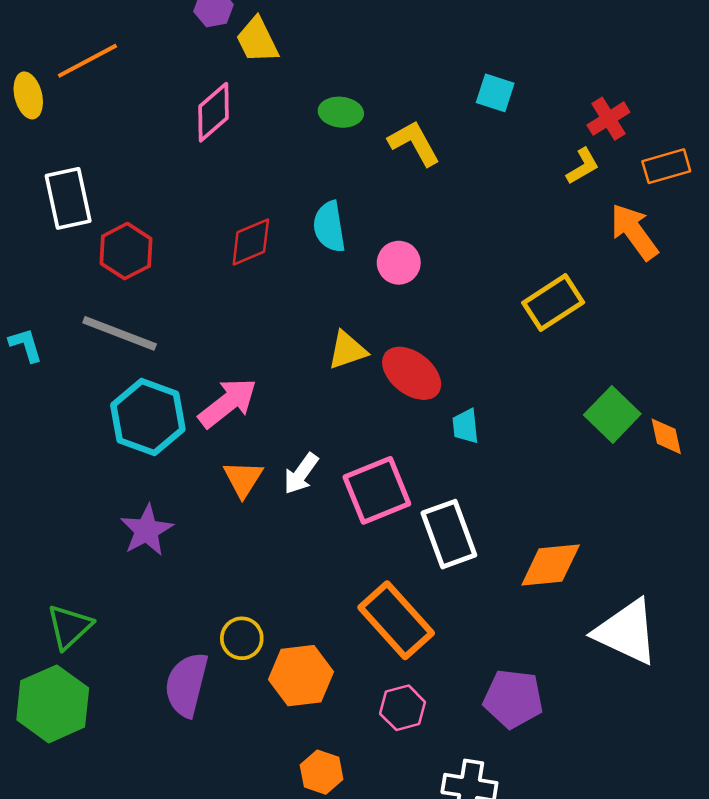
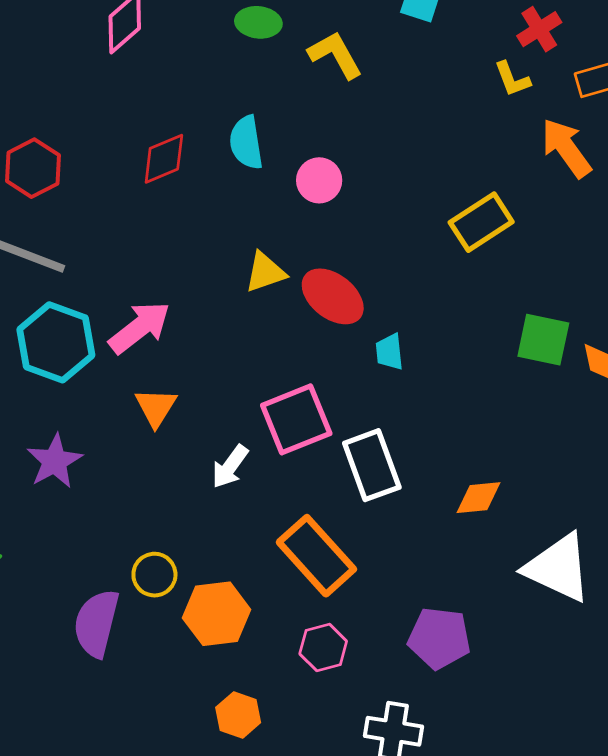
yellow L-shape: (583, 166) -> (512, 79), turned 99
green square: (612, 414) -> (543, 340), turned -32
white arrow: (301, 474) -> (230, 467), moved
orange diamond: (551, 565) -> (478, 498), size x0.7

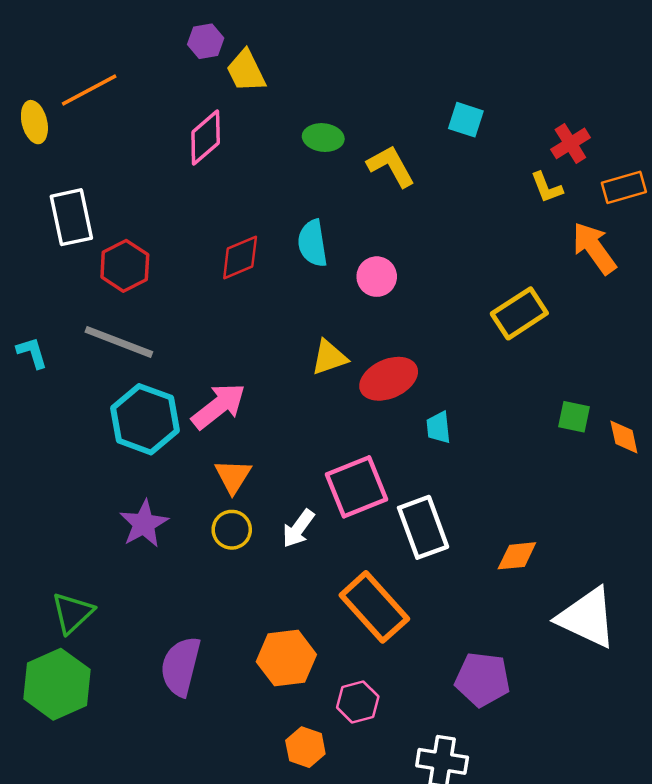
red ellipse: (333, 296) -> (389, 379), turned -62
green square: (543, 340) -> (574, 417), size x0.7
yellow circle: (154, 575) -> (232, 530), moved
pink hexagon: (323, 647) -> (358, 702), moved

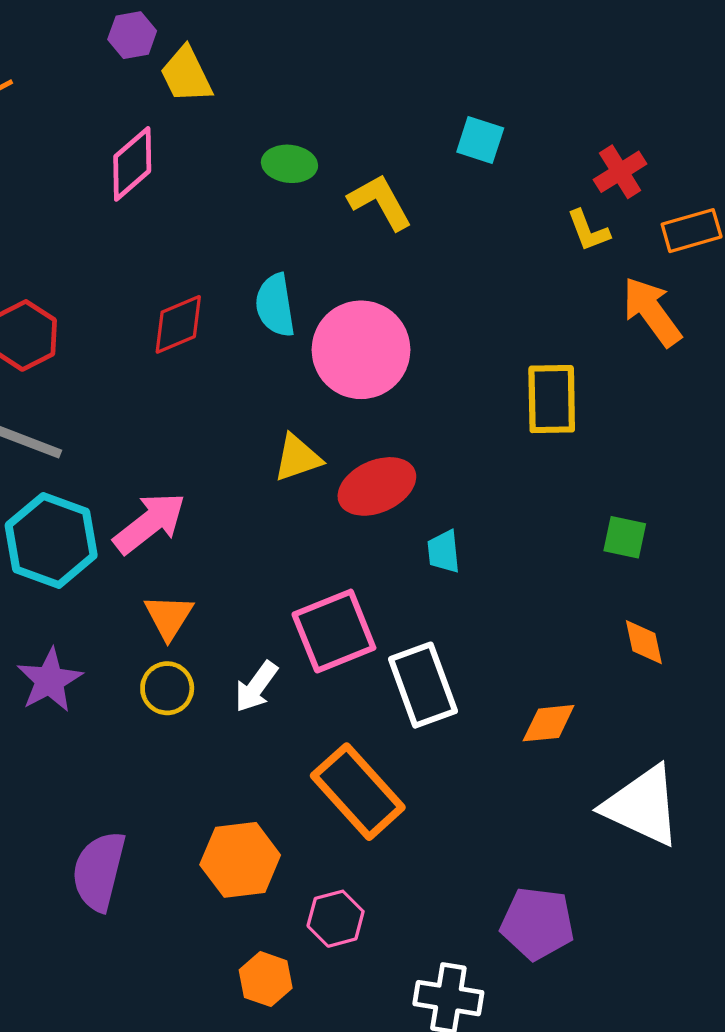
pink circle: (377, 277) -> (361, 350), size x1.8
yellow rectangle: (519, 313) -> (552, 399), turned -58
orange diamond: (624, 437) -> (644, 642), moved
purple pentagon: (482, 679) -> (537, 923), moved

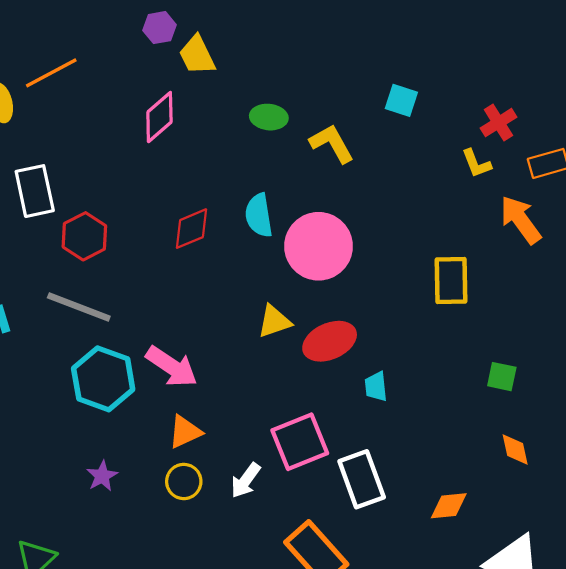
pink arrow: (150, 523) -> (172, 367), turned 72
orange triangle: (169, 617) -> (185, 432), turned 33
purple star: (50, 680) -> (102, 476), size x0.7

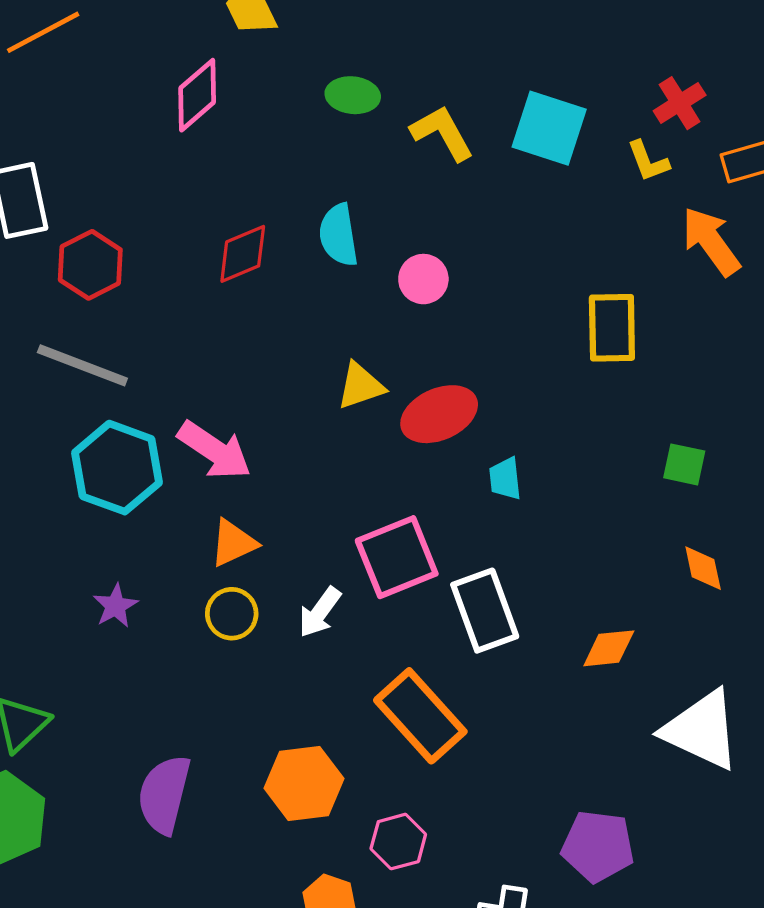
cyan square: (401, 100) -> (549, 128), moved, size x1.6
pink circle: (319, 246) -> (423, 279), size x0.5

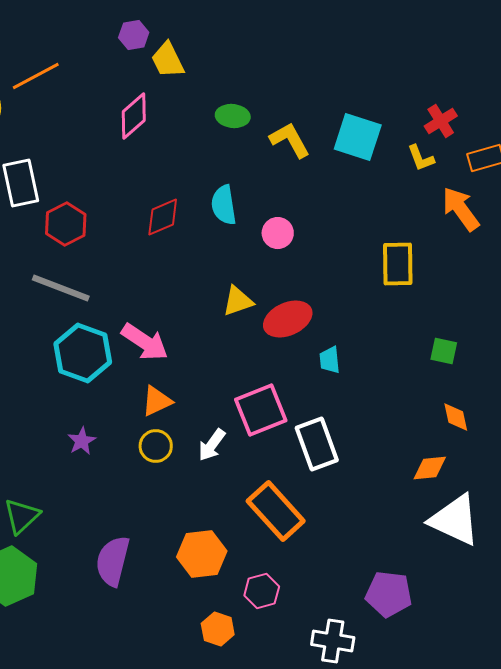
orange diamond: (609, 648) -> (430, 468), moved

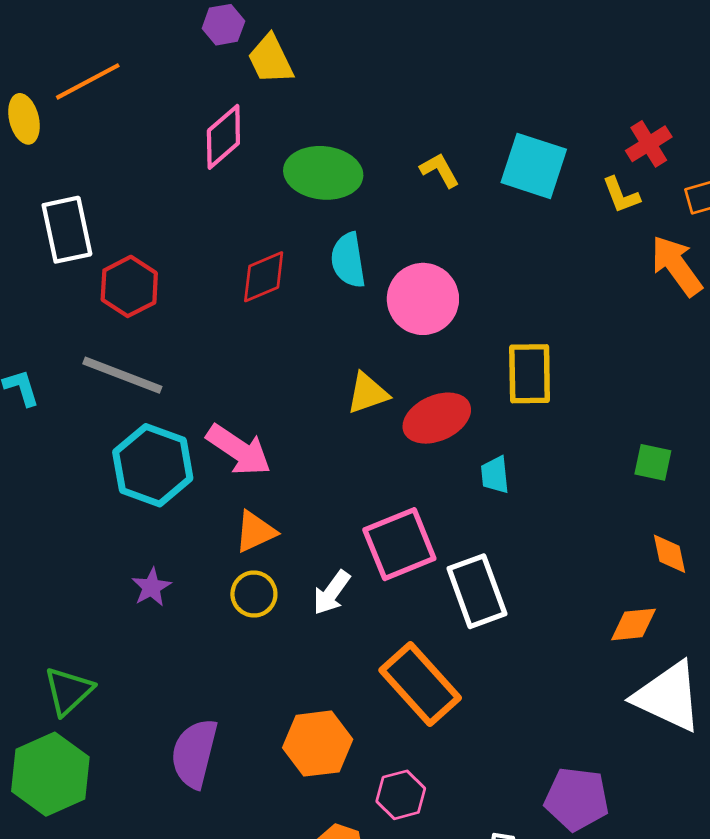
green ellipse: (233, 116) -> (323, 173), moved, size x1.6
yellow L-shape: (290, 140) -> (440, 170), size x0.7
pink circle: (278, 233) -> (423, 299), size x1.6
yellow rectangle: (398, 264) -> (530, 374), moved

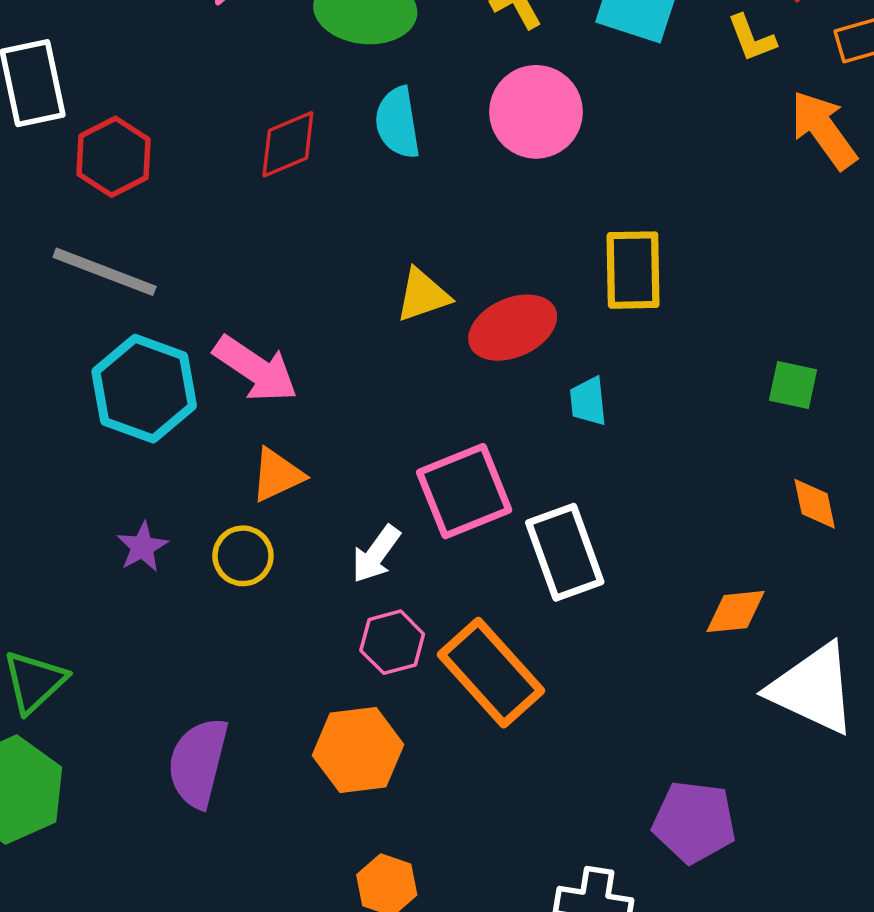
pink circle: (423, 299) -> (536, 112), moved
yellow circle: (254, 594) -> (243, 556), moved
orange diamond: (633, 624) -> (736, 612), moved
pink hexagon: (401, 795) -> (392, 642), moved

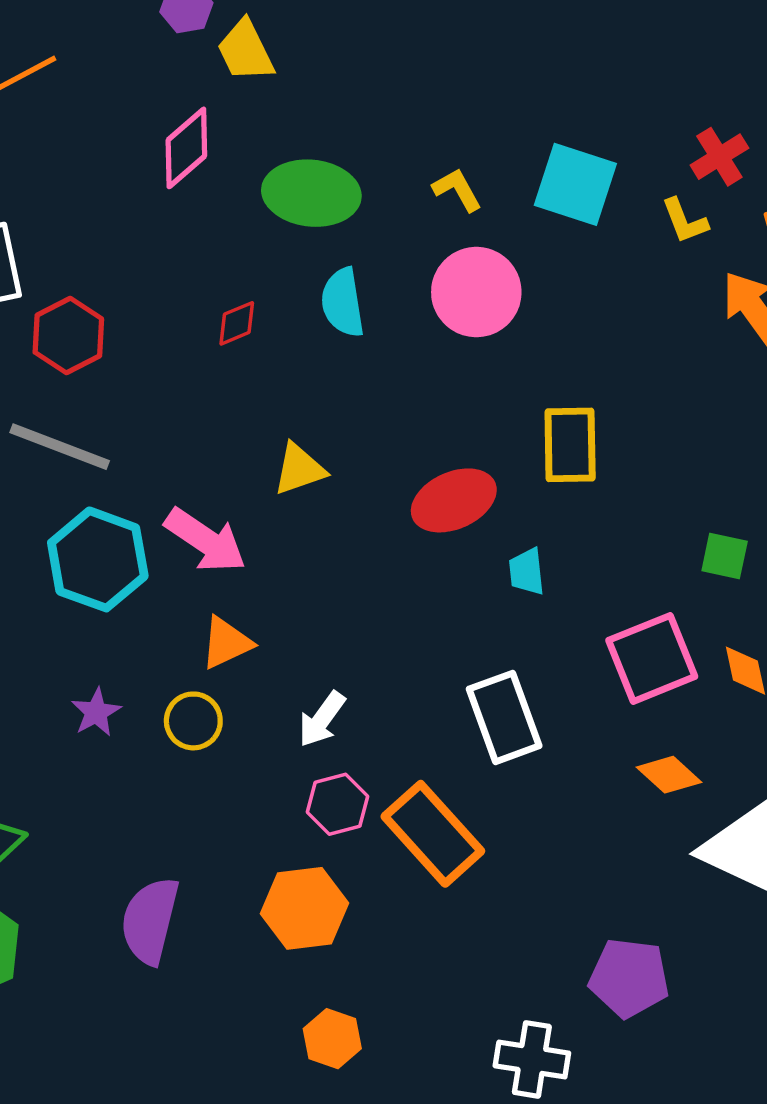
red diamond: (288, 144) -> (237, 323), size x0.7
yellow triangle: (423, 295) -> (299, 469), moved
pink square: (464, 491) -> (652, 658), moved
orange diamond: (736, 612) -> (669, 775), turned 48

